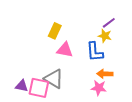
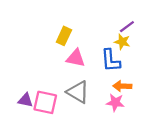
gray triangle: (54, 79) -> (78, 92), moved

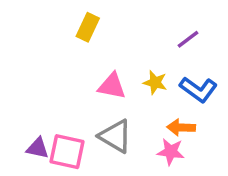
yellow rectangle: (64, 36) -> (88, 27), moved
yellow star: (122, 42) -> (155, 83), moved
blue L-shape: (111, 60) -> (198, 89), moved, turned -50

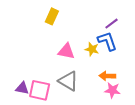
blue L-shape: (198, 89) -> (107, 41), moved, turned -145
pink star: (171, 152) -> (112, 90), moved

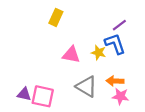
gray triangle: (68, 81) -> (87, 86), moved

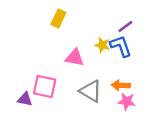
yellow star: (99, 53) -> (102, 45), moved
pink square: (43, 96) -> (45, 86), moved

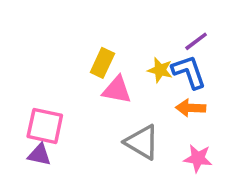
yellow rectangle: (58, 18) -> (102, 63), moved
orange arrow: (121, 85) -> (191, 108), moved
pink square: (45, 86) -> (45, 126), moved

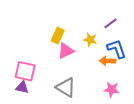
blue L-shape: (189, 72) -> (117, 49), moved
pink triangle: (117, 90) -> (66, 51), turned -36
gray triangle: (142, 142) -> (66, 87), moved

